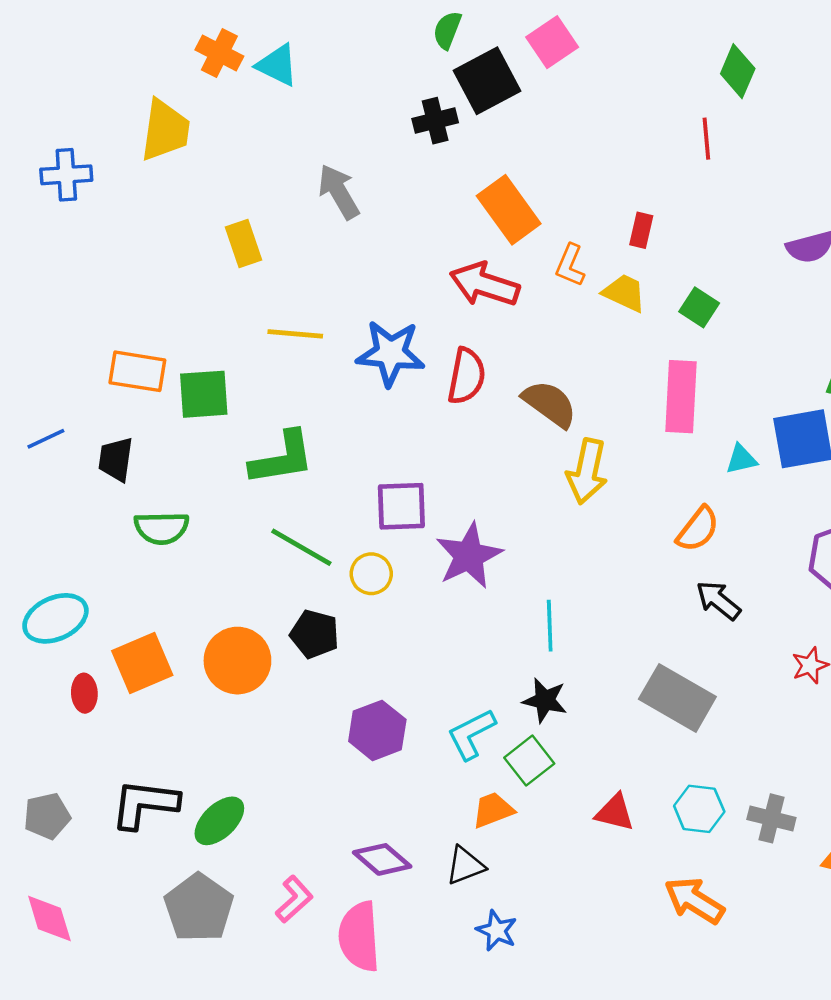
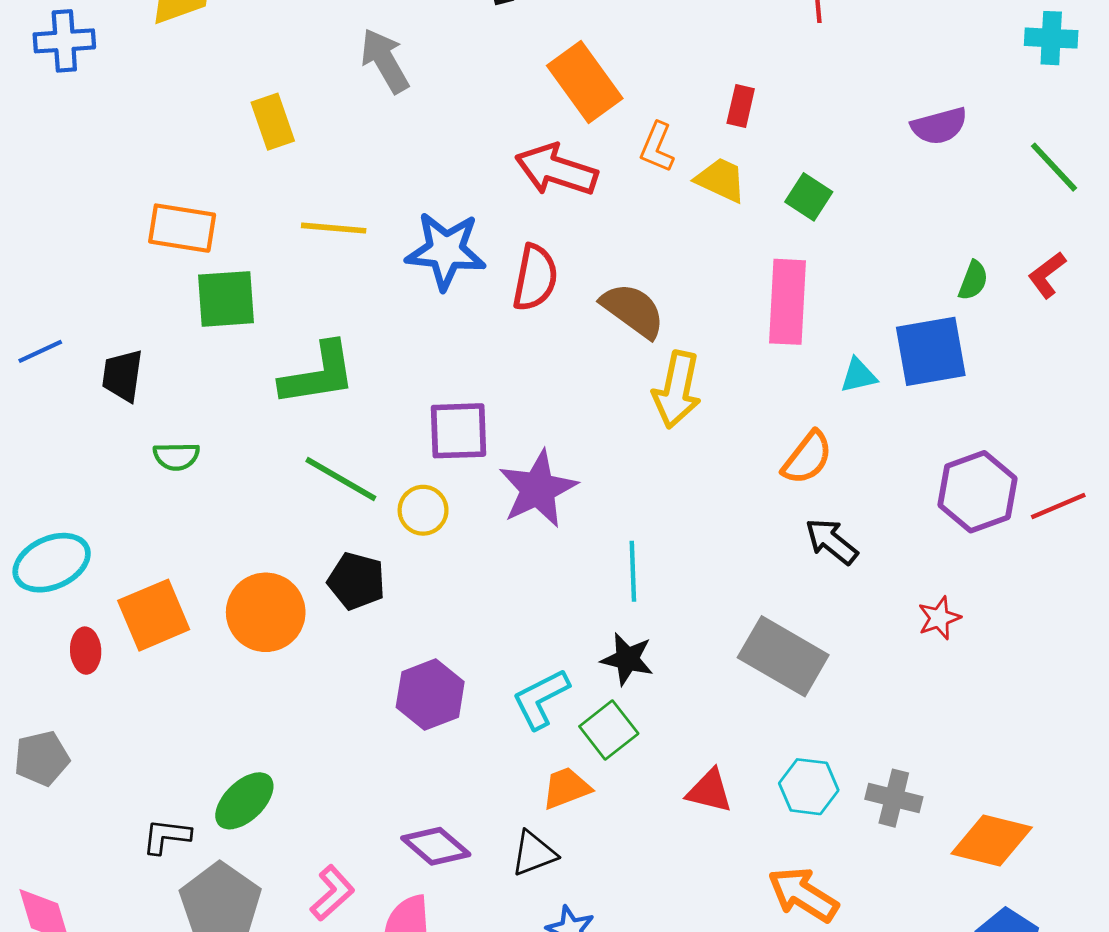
orange rectangle: (137, 371) -> (182, 228), moved
green semicircle: (162, 528) -> (176, 456), size x0.7
black L-shape: (145, 804) -> (166, 836), moved, size x0.6
gray pentagon: (47, 816) -> (42, 758), moved

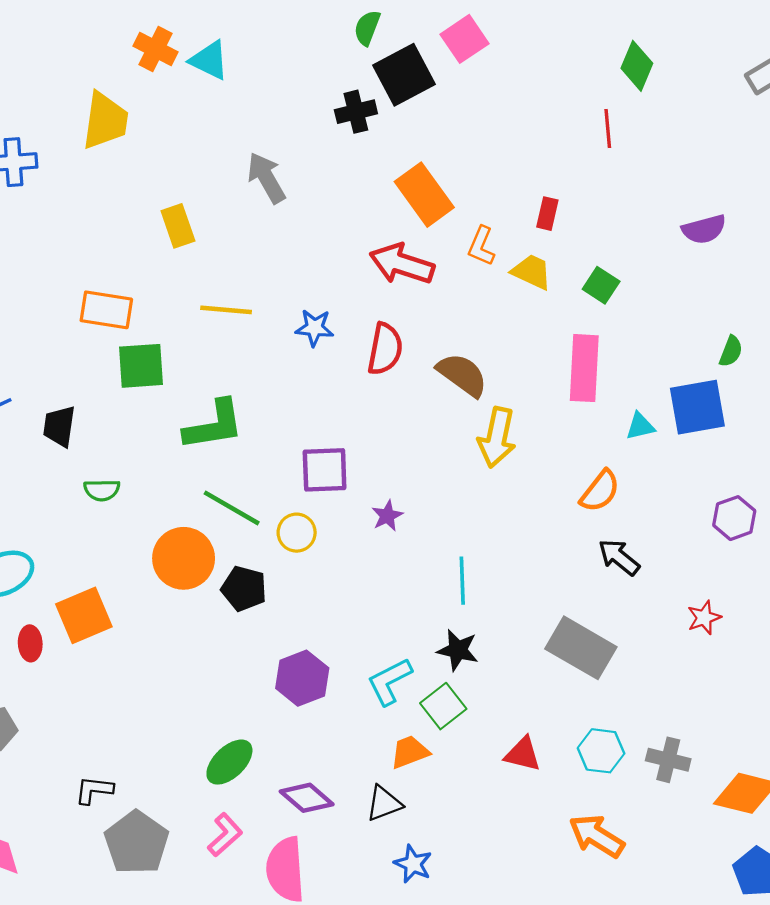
blue star: (446, 251) -> (315, 328), size x0.6
purple star: (538, 489) -> (387, 516), size x0.5
purple hexagon: (977, 492) -> (734, 518), size x0.7
orange circle: (266, 612) -> (184, 558), moved
green ellipse: (244, 801) -> (229, 762), moved

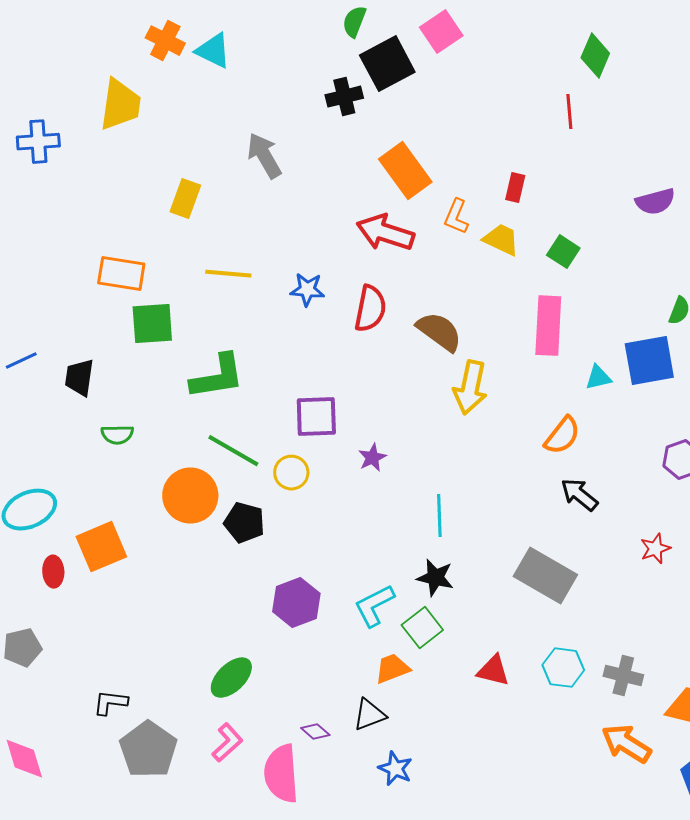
yellow rectangle: (178, 226) -> (185, 199), turned 39
purple diamond: (307, 798) -> (315, 732), moved, size x0.6
orange arrow: (597, 836) -> (626, 744), moved

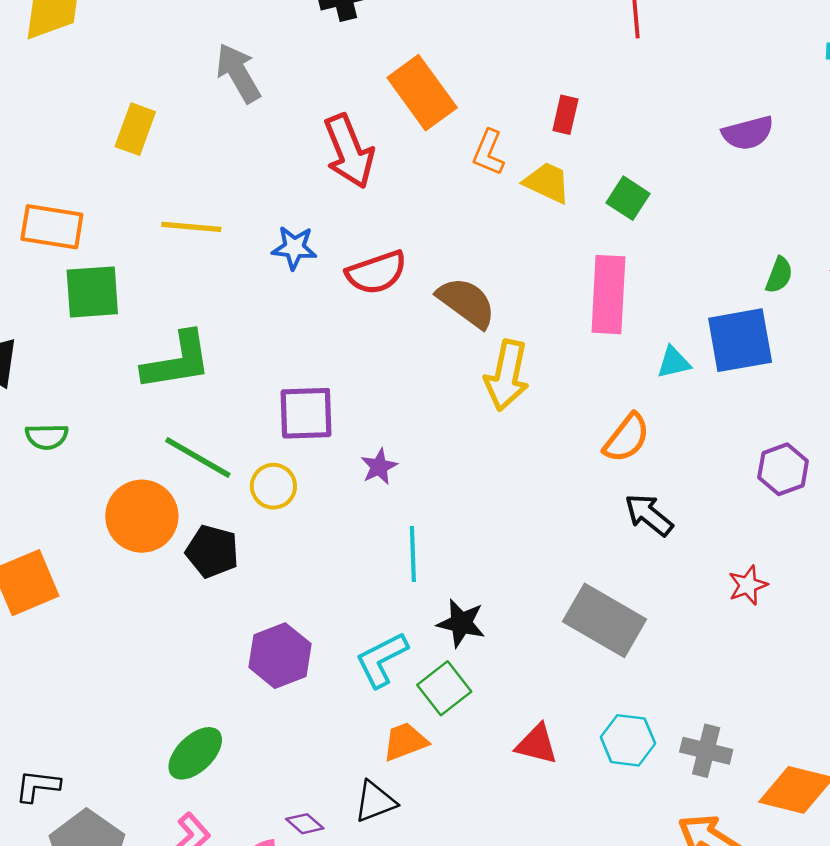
red arrow: (385, 233) -> (349, 151), moved, turned -130
red semicircle: (370, 309) -> (376, 272), turned 60
cyan line: (439, 516) -> (413, 554), moved

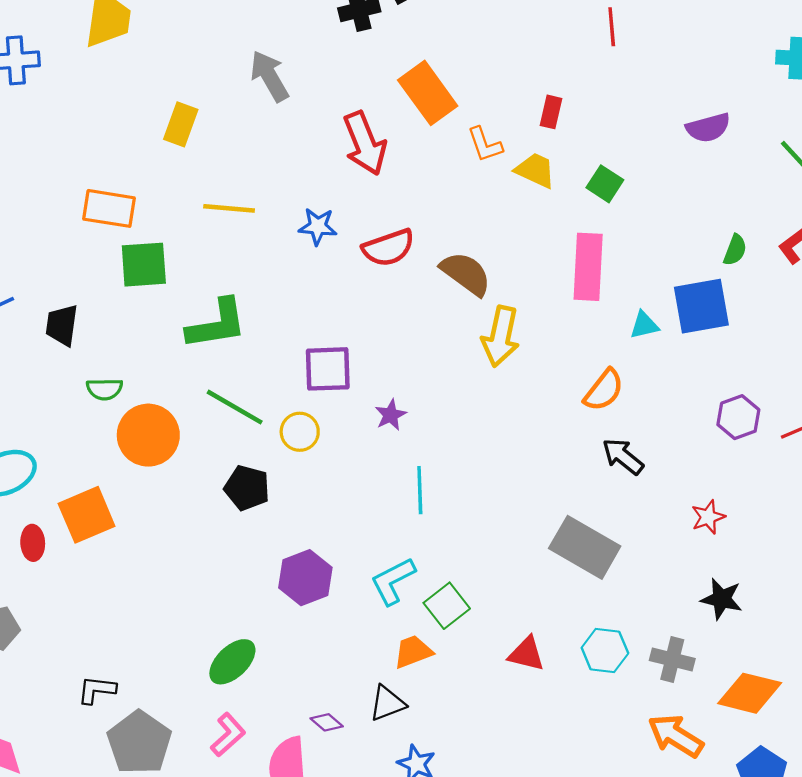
orange L-shape: (489, 153) -> (485, 145), turned -42
orange circle: (142, 516) -> (148, 435), moved
black star: (461, 623) -> (722, 599), moved

